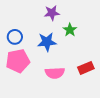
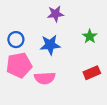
green star: (70, 30) -> (90, 36), moved
pink semicircle: (55, 73) -> (45, 78), moved

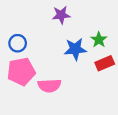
blue star: (50, 45) -> (75, 49), moved
red rectangle: (92, 73) -> (105, 63), moved

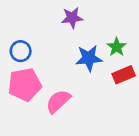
pink semicircle: (49, 86) -> (58, 101), turned 140

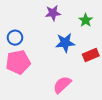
green star: (117, 47) -> (86, 20), moved
pink semicircle: (58, 101) -> (62, 85), moved

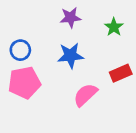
blue star: (65, 43) -> (70, 56), moved
pink semicircle: (62, 85) -> (85, 95), moved

